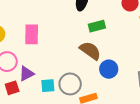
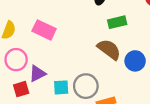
pink rectangle: (32, 34) -> (44, 30), turned -66
blue circle: (109, 69) -> (135, 61), moved

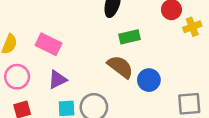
purple triangle: (37, 74) -> (58, 80), moved

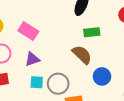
blue circle: (149, 80) -> (102, 76), moved

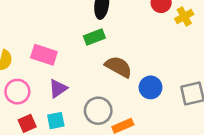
green rectangle: (92, 32) -> (94, 37), moved
cyan square: (37, 82) -> (56, 121), moved

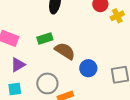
green rectangle: (94, 37) -> (45, 39), moved

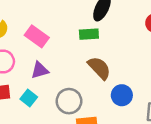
green rectangle: (45, 39) -> (89, 34), moved
cyan square: (15, 89) -> (29, 98), turned 32

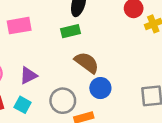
pink rectangle: (37, 36) -> (19, 26), moved, turned -35
blue circle: (122, 95) -> (100, 88), moved

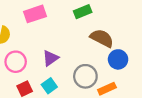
cyan square: (23, 105) -> (49, 86), turned 35

